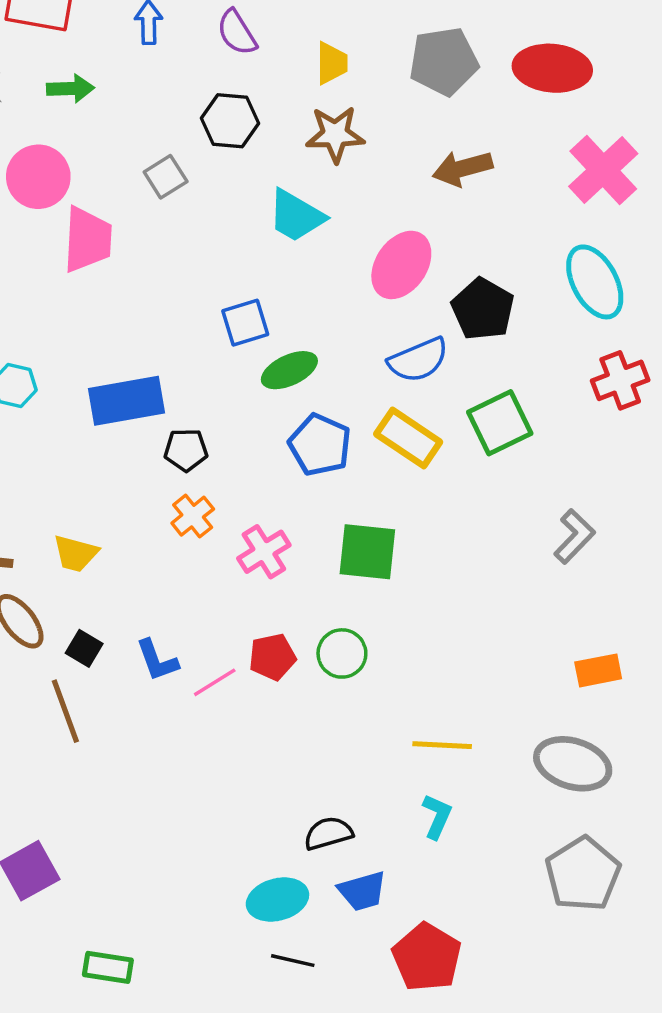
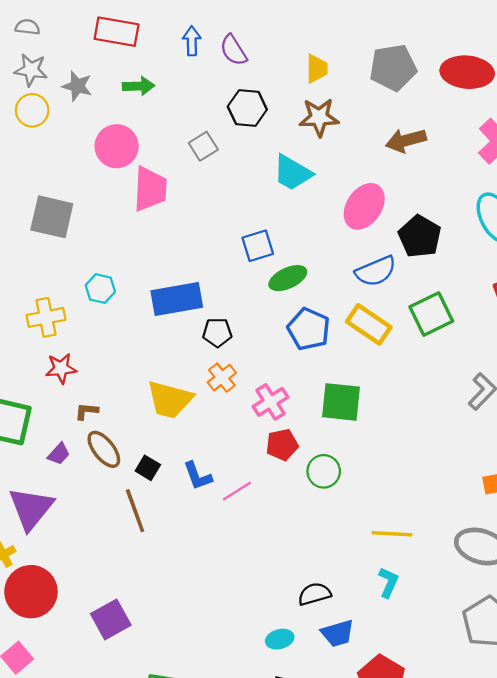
purple semicircle: (237, 33) -> (233, 50), moved
yellow trapezoid: (76, 553) -> (170, 400), moved, size x1.5
red pentagon: (272, 657) -> (282, 445), moved
cyan ellipse: (277, 900) -> (280, 639), size x0.7

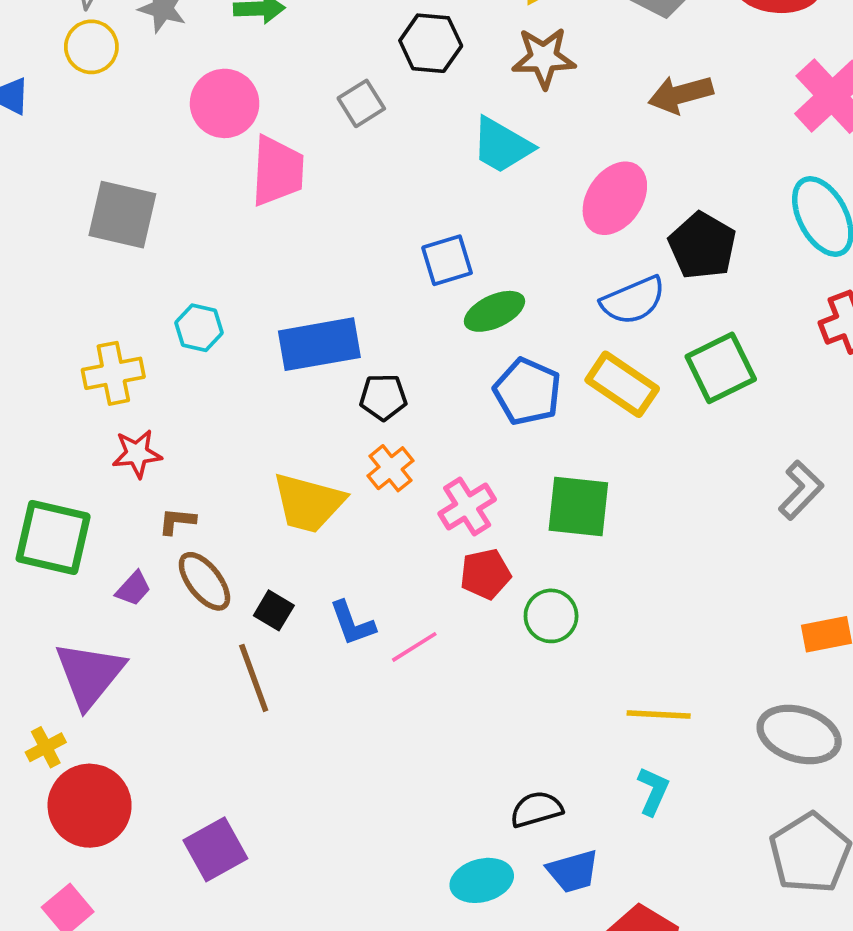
cyan ellipse: (280, 639) -> (482, 880), size x1.4

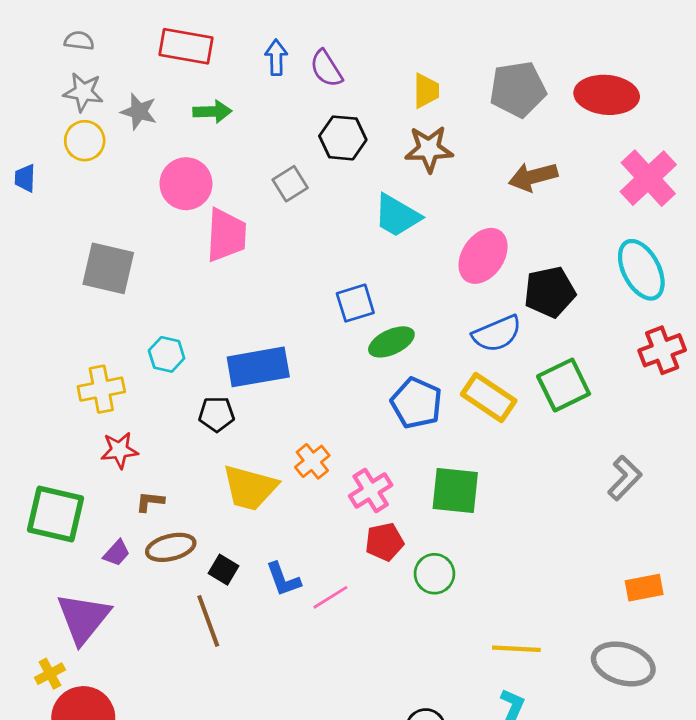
black pentagon: (702, 246) -> (550, 292), turned 30
black pentagon: (383, 397) -> (217, 414), moved
brown ellipse: (204, 581) -> (171, 547), turned -66

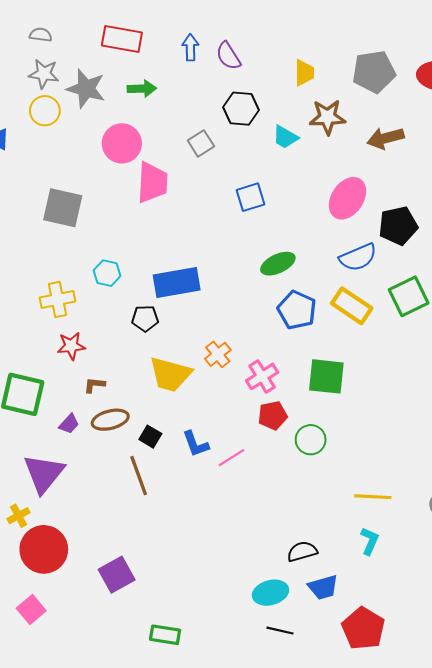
gray star: (139, 112) -> (86, 89), size x1.4
brown star: (429, 149) -> (327, 117), moved
cyan trapezoid: (397, 216) -> (285, 137), moved, size x0.7
blue square: (355, 303) -> (250, 197), moved

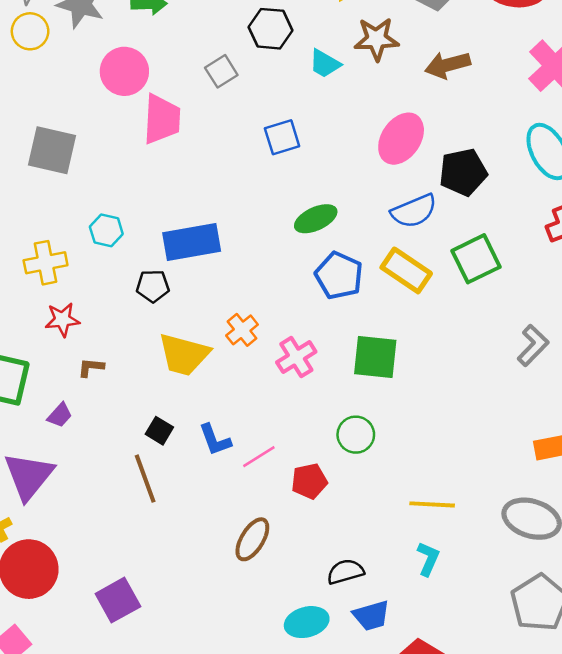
red pentagon: (273, 415) -> (309, 481), moved
brown ellipse: (110, 420) -> (252, 539), moved, turned -45

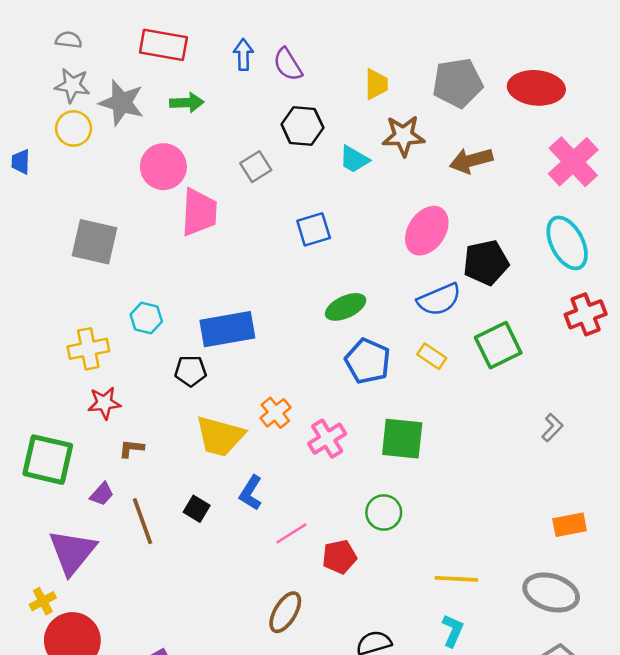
yellow rectangle: (406, 270) -> (432, 356), size x0.6
gray L-shape: (533, 345) -> (552, 428), size x0.7
blue L-shape: (215, 440) -> (251, 493), moved, turned 52
brown line: (145, 479) -> (142, 521), moved

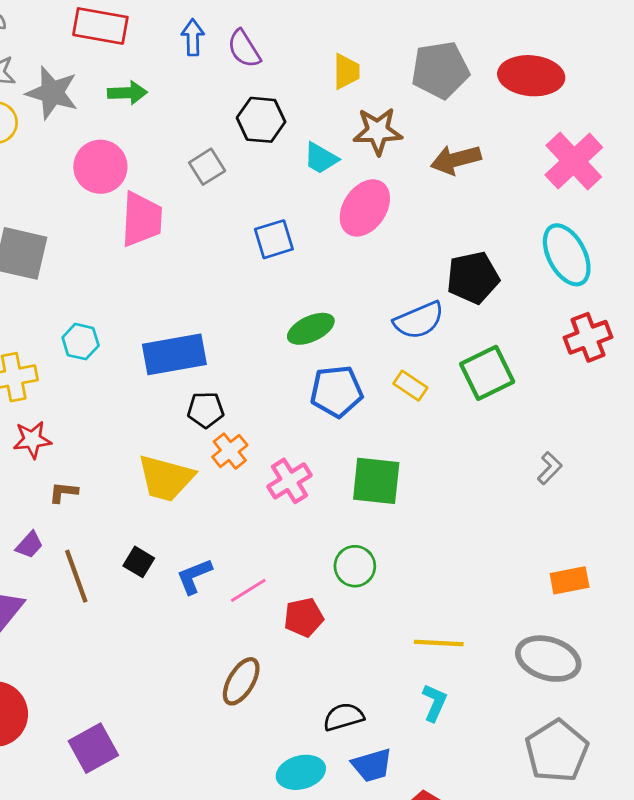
pink ellipse: (427, 231) -> (365, 208), moved
blue pentagon: (368, 361) -> (336, 391), turned -30
black pentagon: (190, 371) -> (206, 410), moved
blue L-shape: (251, 493) -> (194, 576), moved, turned 36

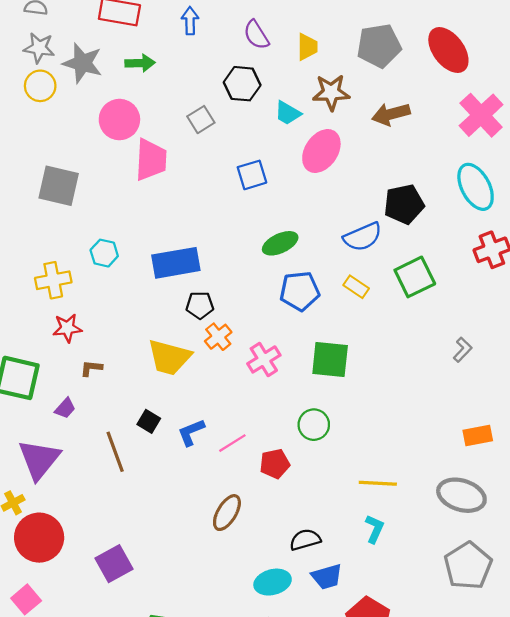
purple semicircle: (244, 49) -> (256, 35), moved
red ellipse: (531, 76) -> (448, 50), turned 48
brown line: (76, 576) -> (115, 452), moved

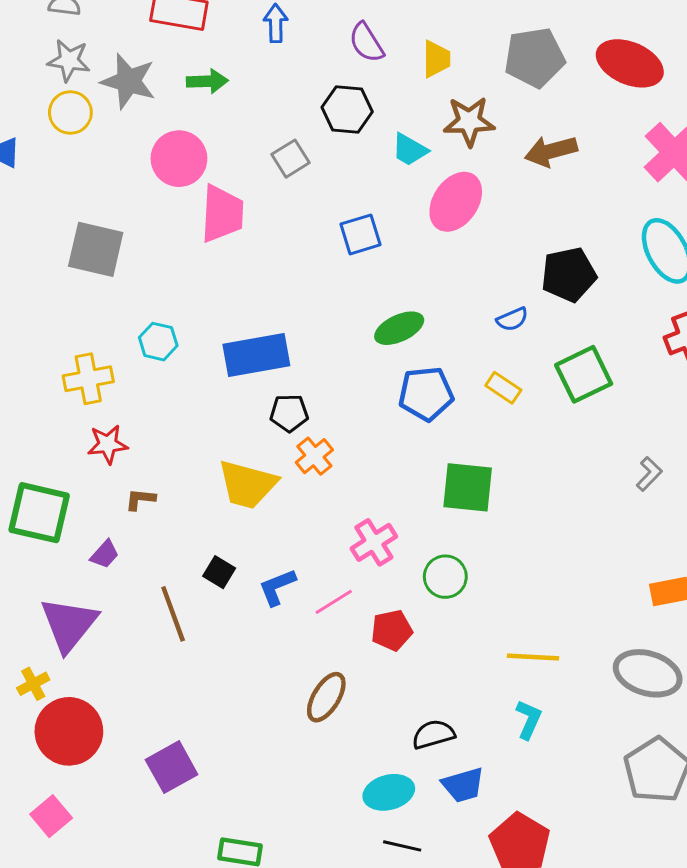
red ellipse: (448, 50) -> (630, 63), turned -30
blue semicircle: (363, 237) -> (512, 319), size x0.6
pink cross: (264, 359) -> (374, 542), moved

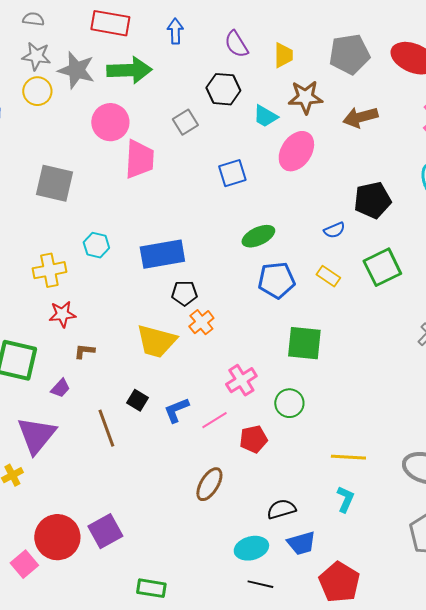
green arrow: (207, 81) -> (129, 70), size x1.6
red circle: (69, 731) -> (57, 537), moved

